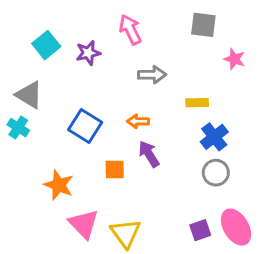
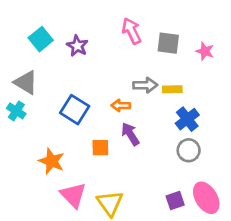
gray square: (203, 25) -> (168, 43), moved
pink arrow: (130, 30) -> (132, 31), moved
purple star: (88, 53) -> (77, 46), turned -30
gray arrow: (152, 75) -> (145, 85), moved

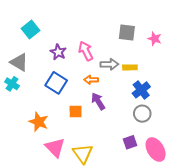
pink arrow: (132, 31) -> (86, 51), moved
purple star: (77, 46) -> (58, 52), moved
purple square: (175, 200) -> (130, 142), moved

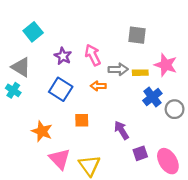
pink star: (155, 39) -> (166, 65), moved, size x1.5
purple arrow: (98, 101) -> (121, 130), moved
gray circle: (142, 114) -> (175, 109), moved

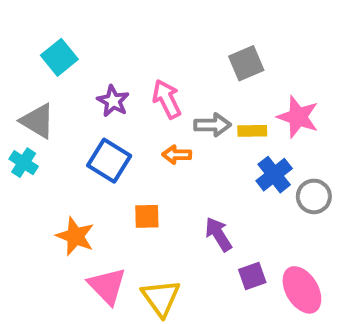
gray square: (137, 35) -> (246, 63), turned -30

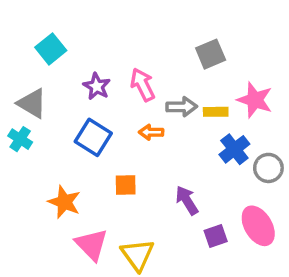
pink ellipse: (302, 290) -> (258, 226), moved

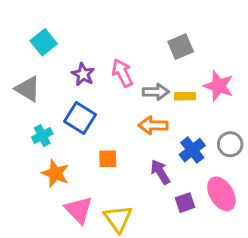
orange arrow: (151, 132) -> (153, 125), moved, size x1.4
cyan cross: (20, 139) -> (42, 136), moved, turned 30
blue cross: (234, 149) -> (192, 150), moved

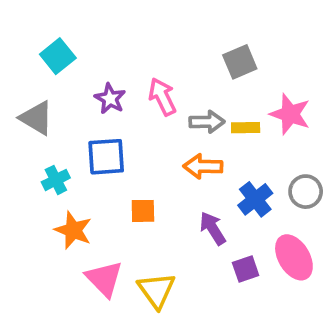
blue square: (80, 118) -> (106, 157), turned -36

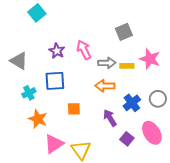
cyan square: (58, 56) -> (37, 13), moved
purple square: (246, 269) -> (127, 139), turned -32
pink triangle: (104, 279) -> (54, 144), turned 40

